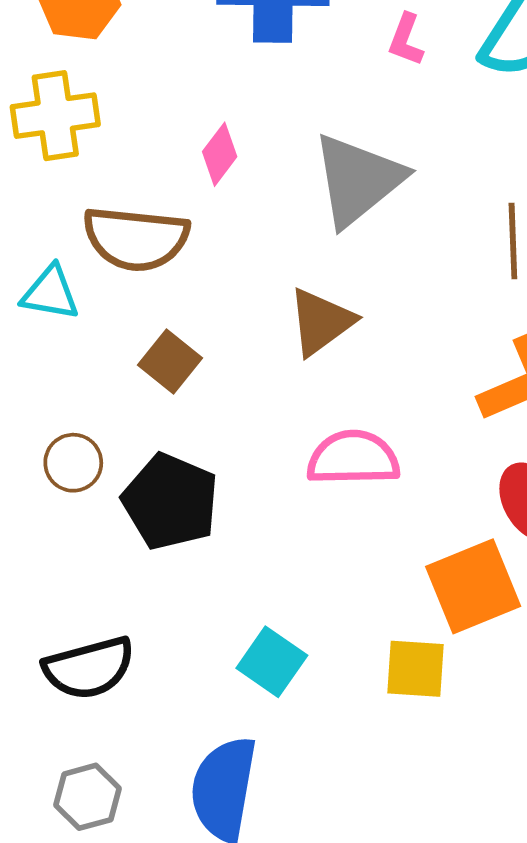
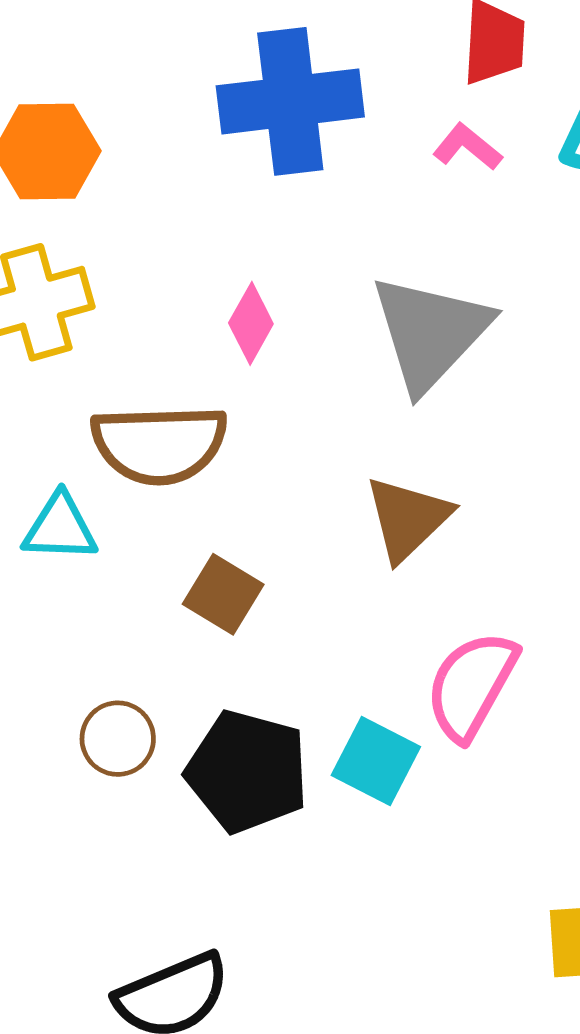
pink L-shape: (406, 40) -> (467, 147), turned 116
pink semicircle: (353, 458) -> (471, 685), turned -52
cyan square: (272, 662) -> (376, 761), moved

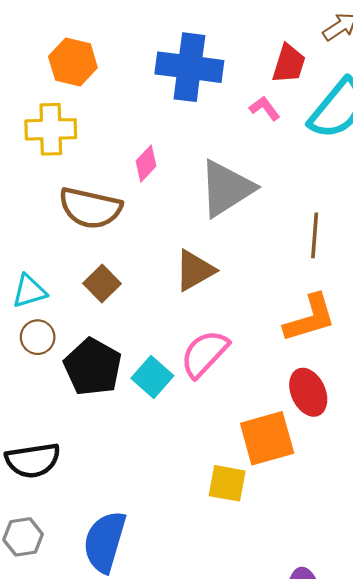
cyan triangle: (60, 528) -> (29, 291), moved, turned -33

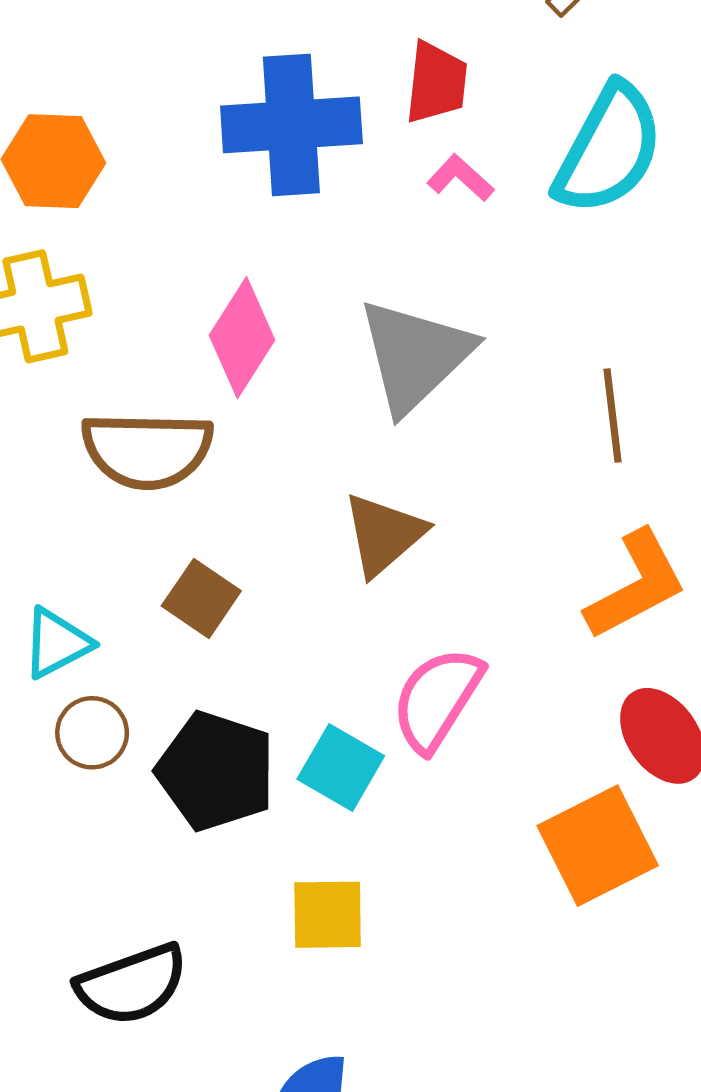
red trapezoid: (289, 64) -> (436, 83), moved
pink diamond: (146, 164) -> (242, 338), size x1.5
yellow square: (227, 483) -> (328, 915), moved

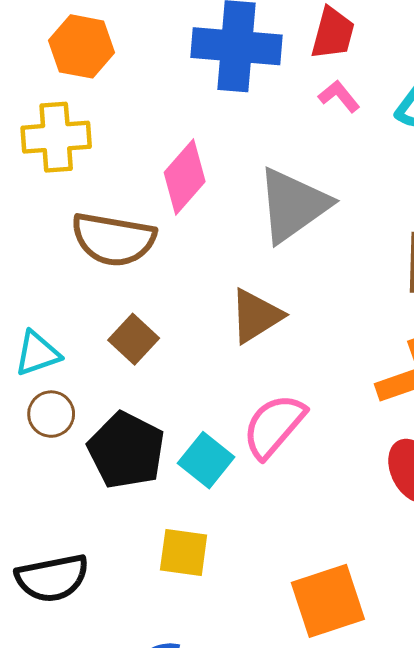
orange square: (598, 846) -> (328, 601), moved

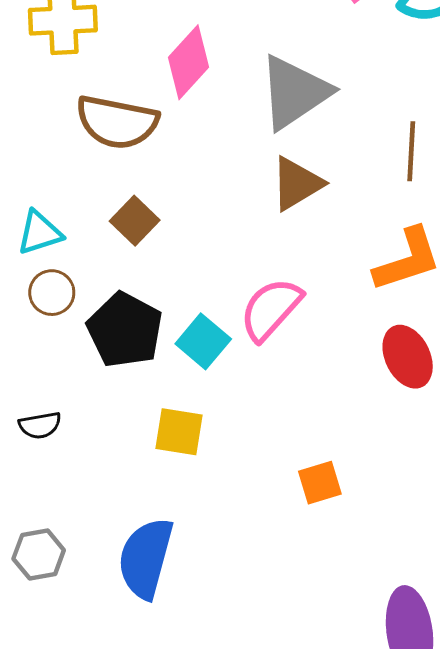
brown triangle: (256, 316) -> (297, 184), moved
black semicircle: (52, 578) -> (40, 425), moved, size x0.6
orange square: (328, 601) -> (320, 483), size x0.6

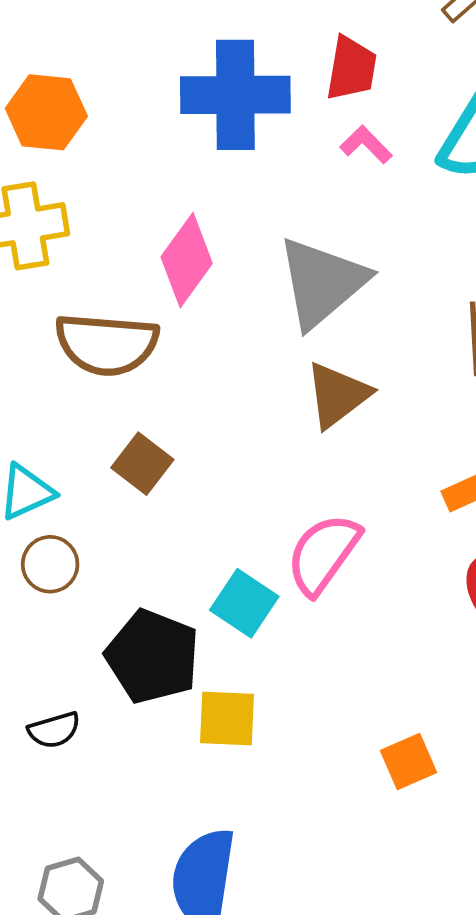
black pentagon: (125, 330) -> (153, 657), moved

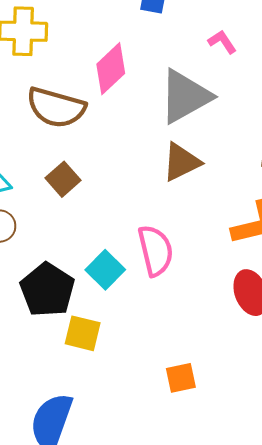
pink L-shape: (366, 145) -> (222, 42), moved
pink semicircle: (323, 554) -> (156, 251), turned 120

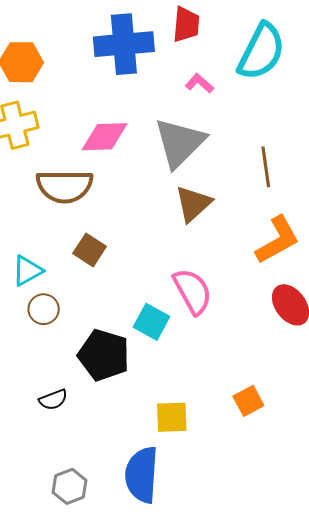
pink diamond: (111, 69) -> (105, 137), turned 57
yellow square: (83, 333) -> (172, 417), moved

